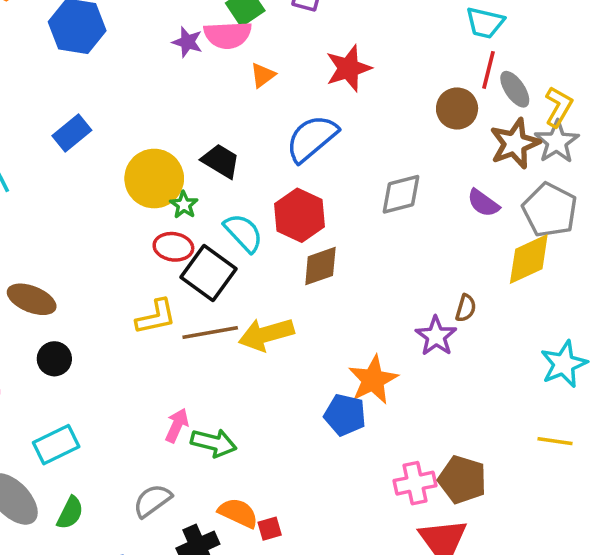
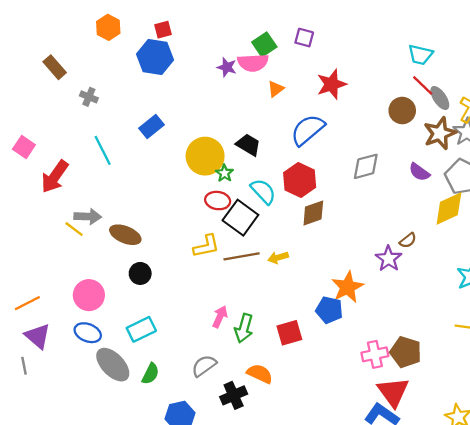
red line: (489, 70) -> (423, 85), turned -60
brown semicircle: (466, 308) -> (408, 240), turned 36
yellow arrow: (266, 334) -> (278, 258), size x0.6
green arrow: (214, 443) -> (244, 328), turned 92
red square: (270, 529) -> (289, 333), moved, size x1.6

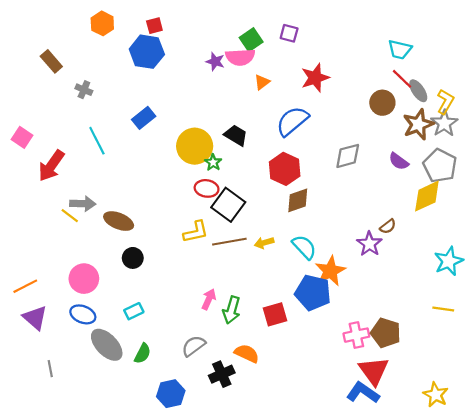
cyan semicircle: (263, 191) -> (304, 247), moved
blue pentagon: (329, 310) -> (313, 293), size x1.4
cyan rectangle: (141, 329) -> (134, 311), size x0.7
gray line: (24, 366) -> (50, 369), moved

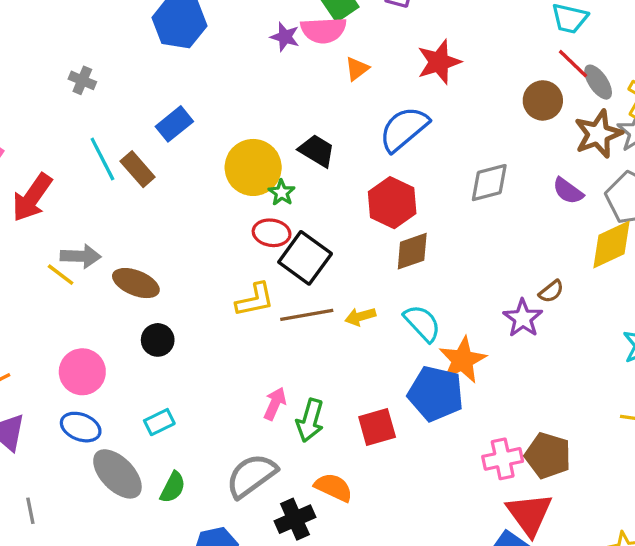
brown rectangle: (51, 61) -> (138, 169), moved
gray semicircle: (194, 346) -> (251, 476), size x1.4

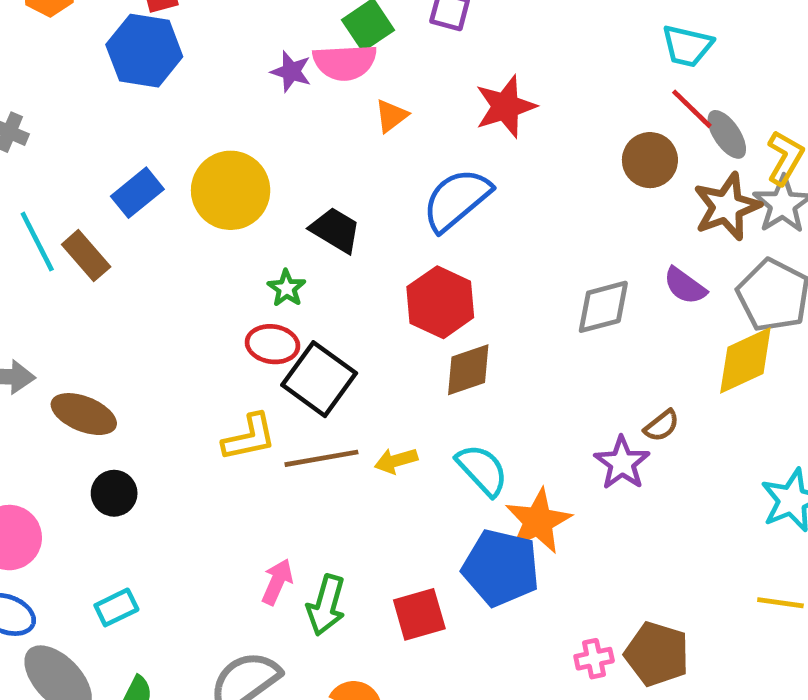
yellow circle: (253, 167) -> (231, 190), moved
gray diamond: (489, 183) -> (603, 307), moved
pink cross: (503, 459) -> (594, 659), size x0.7

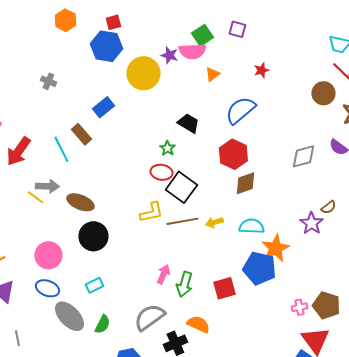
red star: (505, 106) -> (261, 70), size x0.6
yellow circle: (231, 190) -> (143, 73), moved
cyan line: (37, 242) -> (61, 149), moved
cyan semicircle: (482, 470) -> (251, 226), turned -45
black circle: (114, 493) -> (93, 236), size x1.5

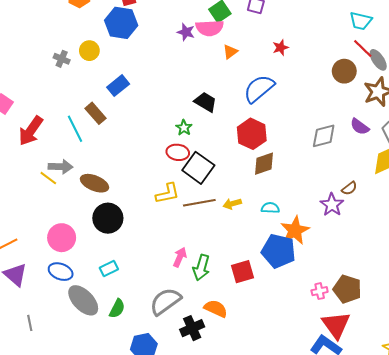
yellow circle: (143, 73) -> (89, 51), moved, size x0.6
cyan semicircle: (251, 226) -> (270, 208), size x0.7

